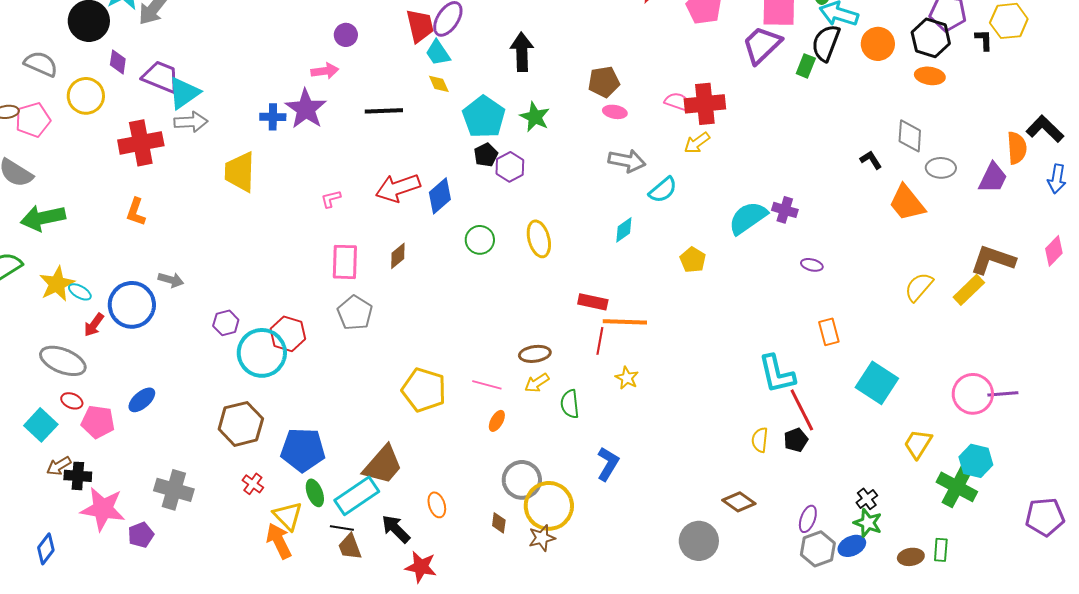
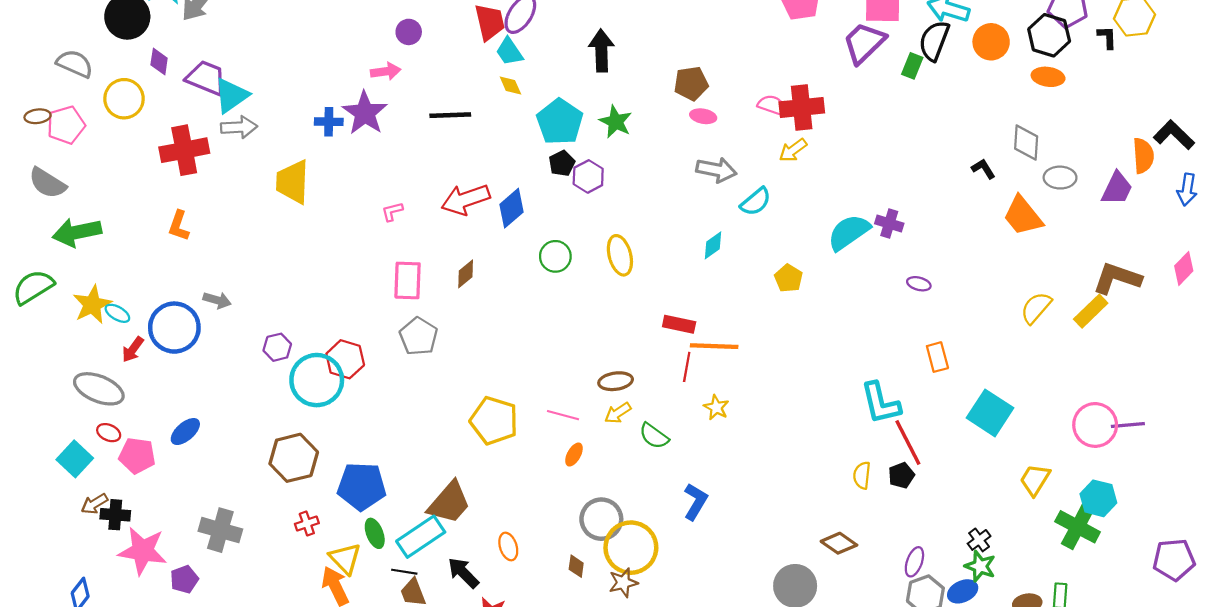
green semicircle: (570, 404) -> (654, 436), turned -48
red cross: (253, 484) -> (307, 524), turned 35

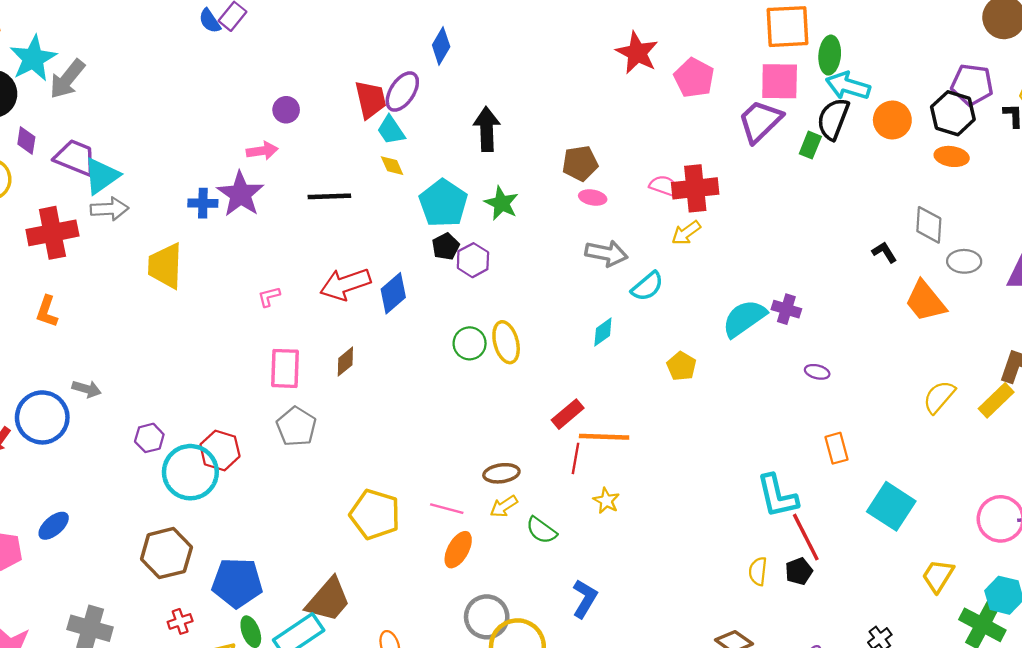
green circle: (555, 256) -> (470, 343), moved
red rectangle: (679, 324) -> (568, 414), turned -52
orange ellipse: (574, 455) -> (458, 550), size x1.5

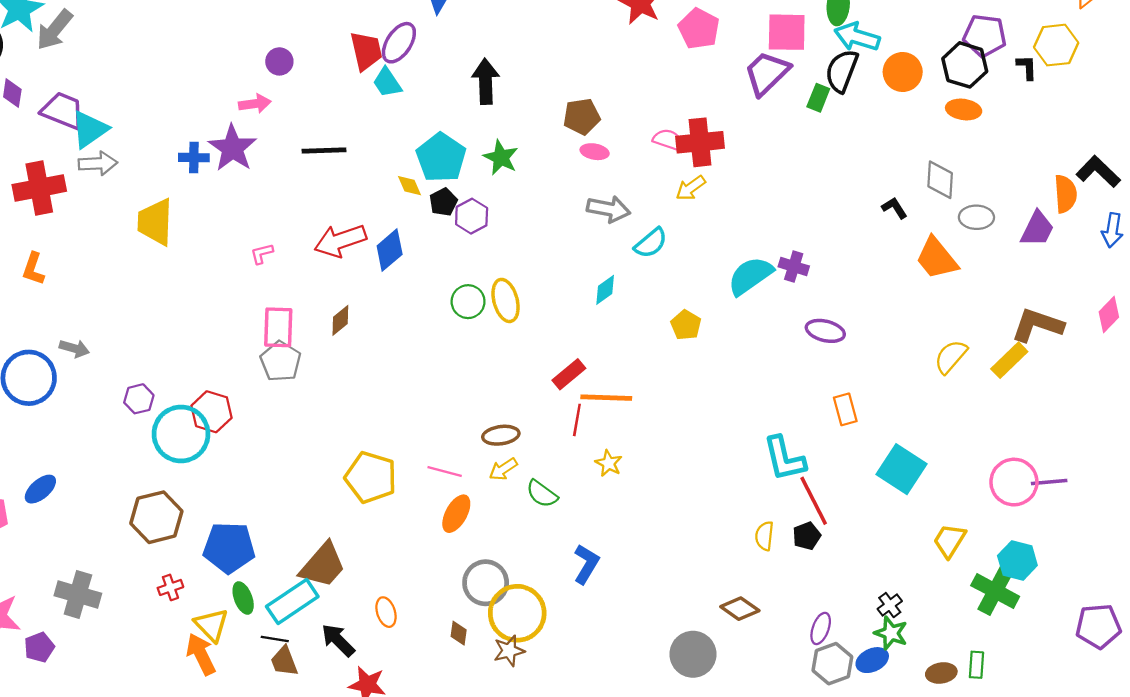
yellow diamond: (392, 166) -> (409, 186), moved
purple ellipse: (817, 372) -> (825, 331), size x1.5
gray pentagon: (296, 427) -> (281, 361), moved

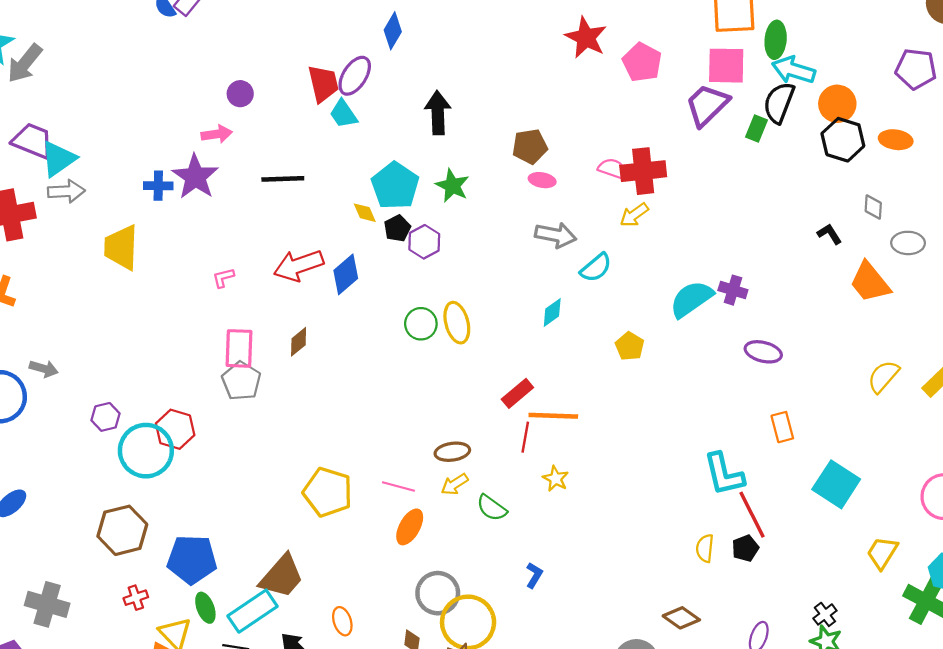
black hexagon: (965, 65) -> (843, 140), moved
gray diamond: (940, 180) -> (873, 207), size x0.7
blue L-shape: (586, 564) -> (534, 575), size x0.7

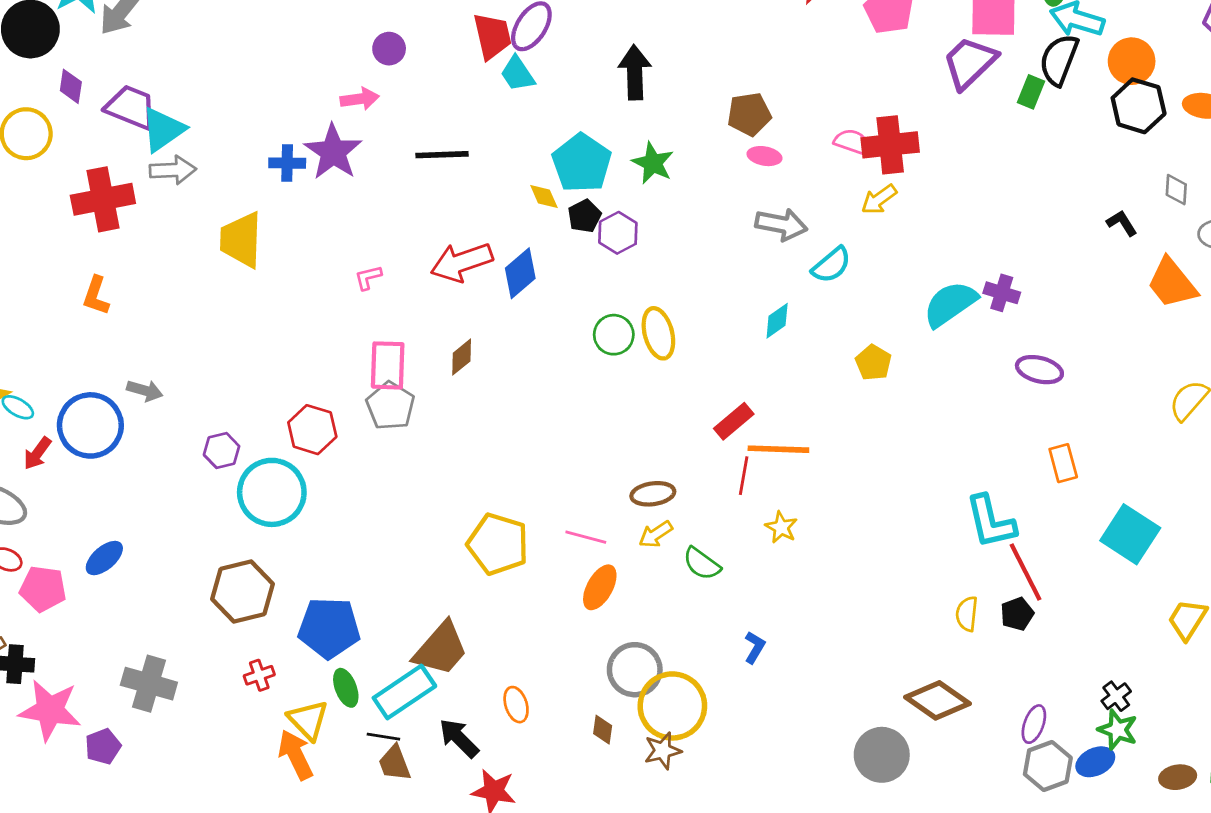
red hexagon: (175, 429) -> (312, 430), moved
brown diamond: (681, 618) -> (938, 700), size x1.4

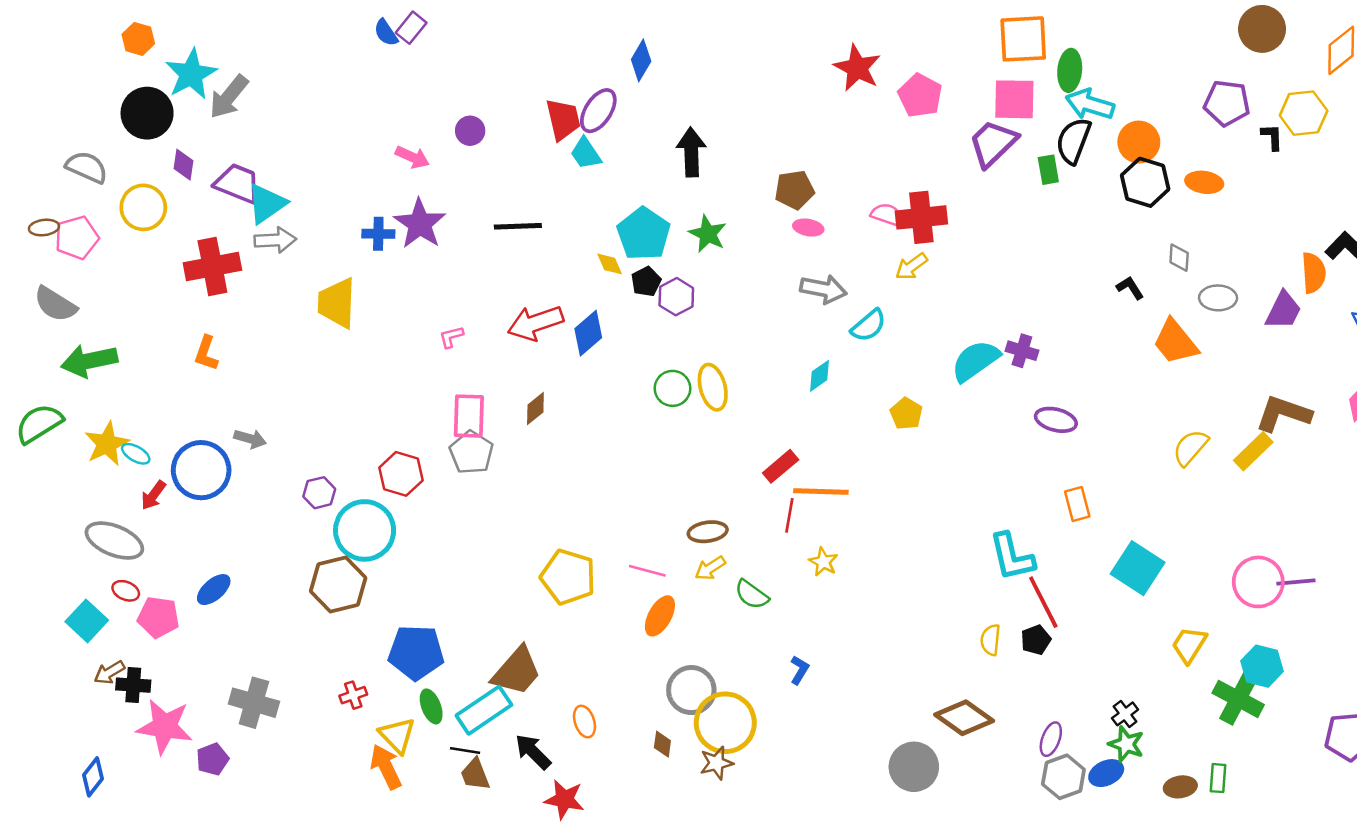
green rectangle: (1031, 92) -> (1048, 170), turned -32
pink arrow: (360, 99) -> (412, 157), moved, turned 32
brown hexagon: (243, 592) -> (338, 585), moved

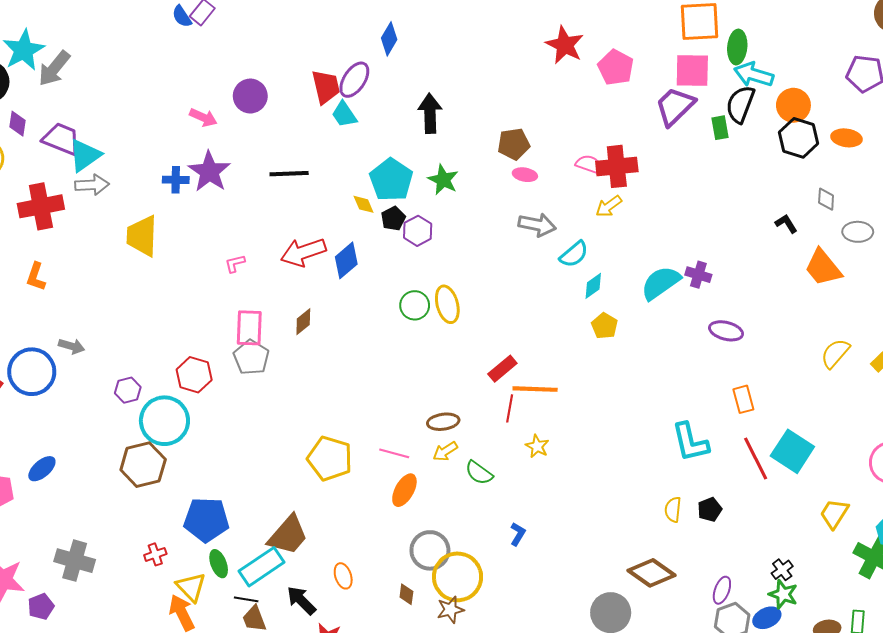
purple circle: (470, 131) -> (250, 96), size x1.4
cyan diamond: (820, 376) -> (593, 286), moved
red line: (1043, 602) -> (756, 458), moved

